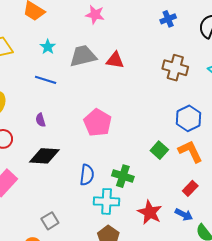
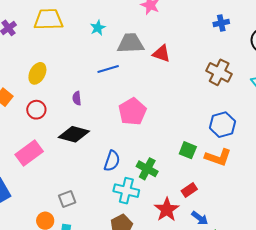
blue line: (46, 80) -> (108, 69), moved, turned -45
green square: (159, 150) -> (188, 150), turned -30
orange L-shape: (190, 151) -> (218, 157), turned 124
red rectangle: (190, 188) -> (189, 190), moved

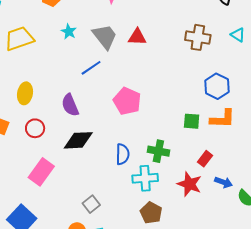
gray trapezoid: (131, 43) -> (105, 37), turned 72
purple semicircle: (77, 98) -> (70, 105), size x1.6

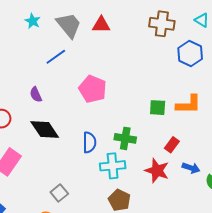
blue hexagon: (217, 86) -> (190, 54), moved
purple semicircle: (70, 105) -> (36, 95), size x0.7
black diamond: (78, 140) -> (45, 130), turned 60

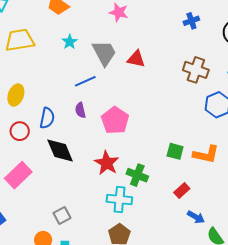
purple semicircle: (36, 95) -> (80, 110), moved
blue semicircle: (89, 142) -> (47, 118), moved
red star: (157, 171) -> (107, 163), moved

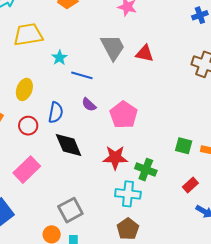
cyan star: (70, 42) -> (59, 58), moved
blue line: (85, 81) -> (82, 75), moved, turned 40
purple semicircle: (80, 110) -> (89, 105), turned -35
red star: (107, 163) -> (115, 158), turned -30
gray square: (62, 216) -> (70, 210), size x1.4

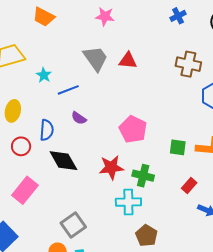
blue line: (82, 75) -> (68, 90), turned -30
pink pentagon: (124, 115) -> (133, 129), moved
brown pentagon: (128, 229) -> (146, 236), moved

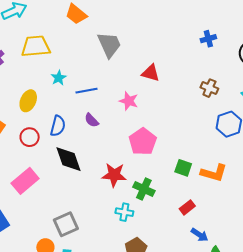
pink star: (105, 16) -> (129, 101), moved
gray trapezoid: (96, 58) -> (109, 45), moved
brown cross: (188, 64) -> (209, 88), size x0.7
cyan star: (44, 75) -> (59, 78), moved
cyan cross: (128, 202) -> (124, 212), size x0.7

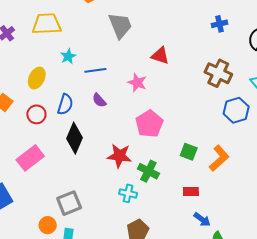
brown cross: (209, 88) -> (218, 73), size x1.5
black diamond: (68, 159) -> (74, 138), turned 40
orange L-shape: (214, 173) -> (219, 158), turned -60
red rectangle: (187, 207) -> (191, 192), turned 35

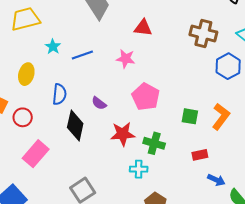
purple semicircle: (99, 100) -> (99, 103), moved
red circle: (36, 114) -> (23, 117), moved

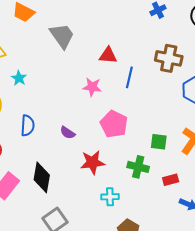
blue line: (82, 55) -> (129, 77), moved, turned -55
black diamond: (75, 126) -> (42, 177), moved
green cross: (154, 143) -> (138, 167), moved

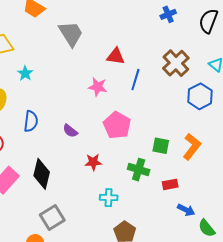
brown cross: (169, 58) -> (176, 63), turned 32
red star: (93, 162) -> (93, 162), size x0.7

